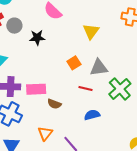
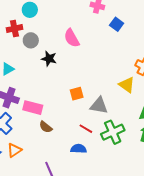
yellow triangle: (91, 31) -> (127, 85), moved, turned -48
red line: (85, 89) -> (86, 129), moved
orange triangle: (45, 133) -> (14, 150), moved

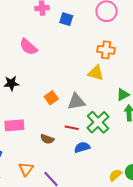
black star: (49, 59) -> (11, 83), moved
brown semicircle: (46, 127) -> (47, 139), moved
blue semicircle: (79, 149) -> (82, 147), moved
orange triangle: (14, 150) -> (26, 169), moved

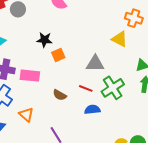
black star: (11, 83) -> (44, 40), moved
orange square: (51, 98) -> (58, 55), moved
orange triangle: (26, 169) -> (26, 115), moved, turned -35

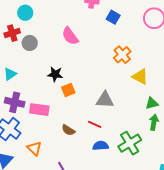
orange cross: (134, 18) -> (122, 55), moved, turned 30
yellow triangle: (119, 39) -> (140, 77), moved
green cross: (113, 88) -> (130, 143), moved

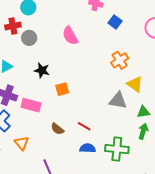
black star: (55, 74) -> (42, 70), moved
gray triangle: (105, 100) -> (118, 101), moved
green cross: (130, 143) -> (117, 149), turned 30

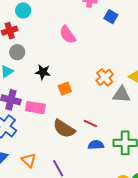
gray circle: (29, 38) -> (17, 52), moved
orange cross: (120, 60) -> (105, 77), moved
brown semicircle: (57, 129) -> (64, 129), size x1.6
orange triangle: (21, 143) -> (29, 160), moved

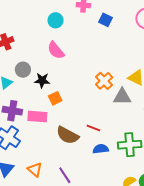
cyan circle: (23, 10) -> (56, 20), moved
pink semicircle: (68, 35) -> (56, 50), moved
gray circle: (17, 52) -> (23, 70), moved
orange square: (65, 89) -> (55, 98), moved

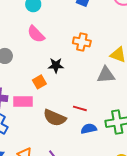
black star: (42, 80) -> (56, 65), moved
orange cross: (104, 81) -> (82, 42), moved, turned -30

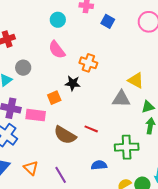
orange cross: (82, 42) -> (88, 63), moved
blue semicircle: (89, 129) -> (99, 165), moved

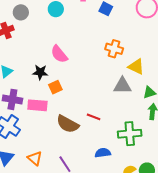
pink semicircle: (57, 50) -> (59, 54), moved
orange cross: (88, 63) -> (114, 49), moved
gray circle: (23, 68) -> (21, 12), moved
black star: (73, 83) -> (40, 72), moved

